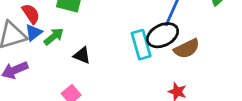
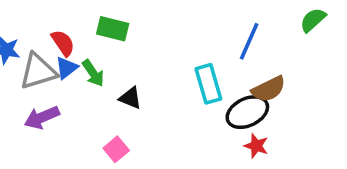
black ellipse: (163, 35) -> (247, 112), moved
green arrow: (54, 37) -> (93, 73), turned 95

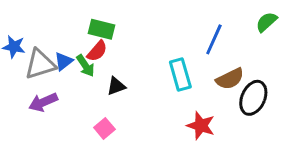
red semicircle: (63, 43) -> (97, 51), moved, turned 75
black triangle: (130, 98) -> (116, 86), turned -42
black ellipse: (247, 112) -> (253, 98), moved, turned -40
red star: (256, 146) -> (201, 126), moved, size x1.4

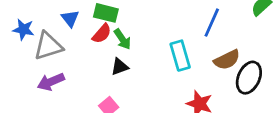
blue triangle: (64, 61) -> (70, 18), moved, turned -30
green arrow: (85, 66) -> (122, 39), moved

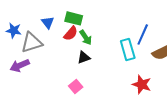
blue line: (212, 23) -> (143, 34), moved
purple arrow: (51, 82) -> (20, 65), moved

